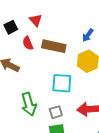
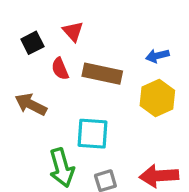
blue arrow: (88, 35) -> (157, 56), turned 40
cyan square: (62, 83) -> (92, 134), moved

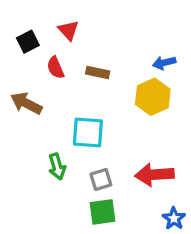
blue arrow: (157, 56) -> (164, 63), moved
brown rectangle: (102, 74) -> (98, 72), size x0.6
green arrow: (62, 168) -> (57, 167), size x0.7

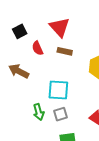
red triangle: (68, 30) -> (59, 27), moved, size x1.5
gray square: (101, 180) -> (61, 114), moved

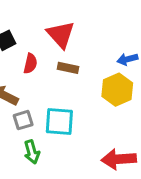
red semicircle: (37, 48) -> (30, 64), turned -144
gray square: (61, 114) -> (23, 120), moved

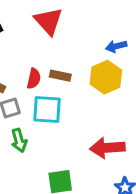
red semicircle: (30, 64) -> (34, 79), moved
brown rectangle: (68, 68) -> (60, 76), moved

